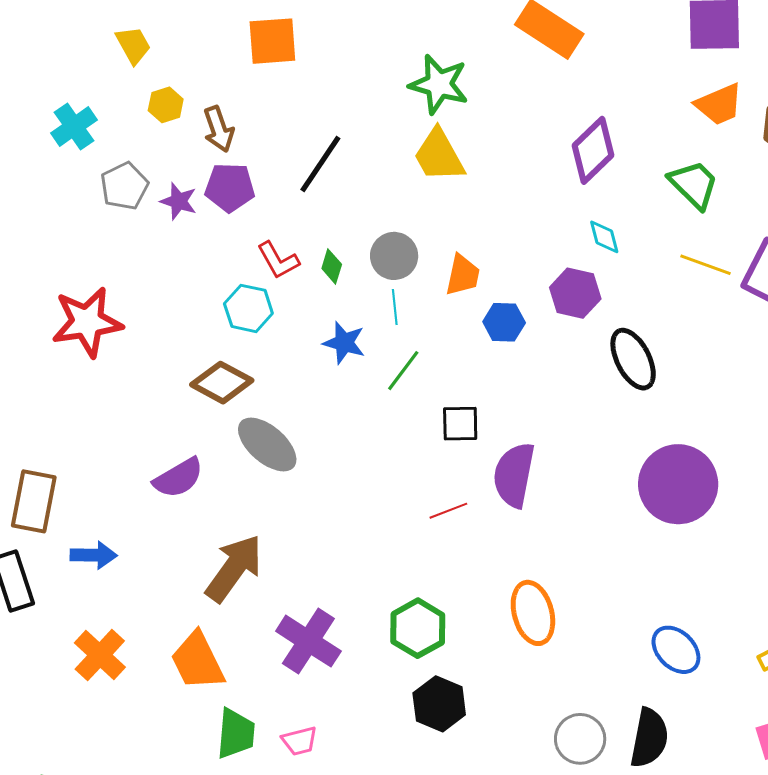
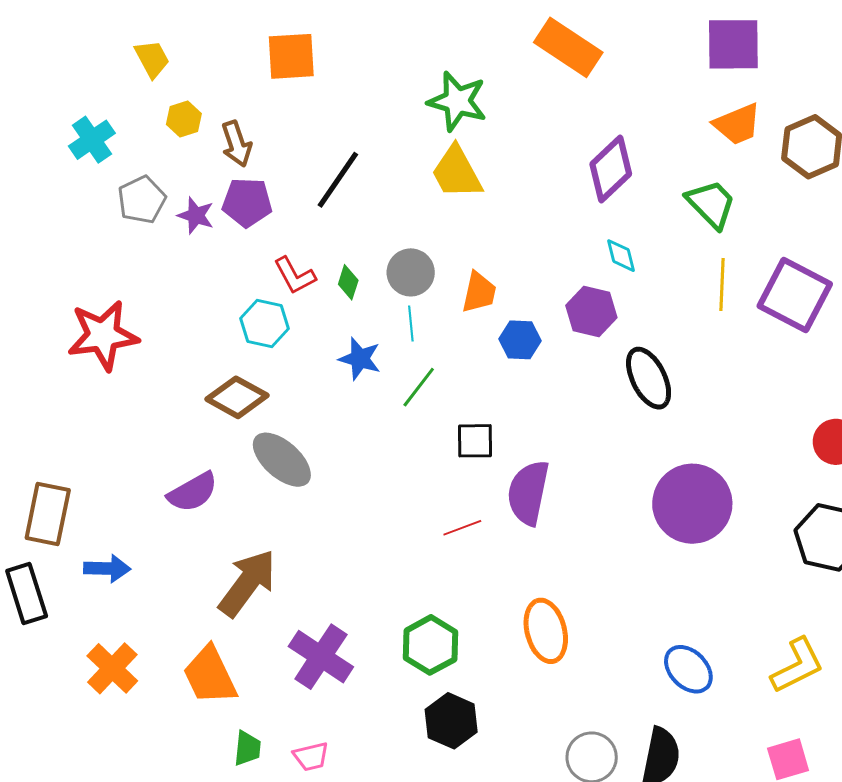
yellow line: (705, 265) -> (722, 284), turned 72
green trapezoid: (236, 733) -> (247, 748), size x0.7

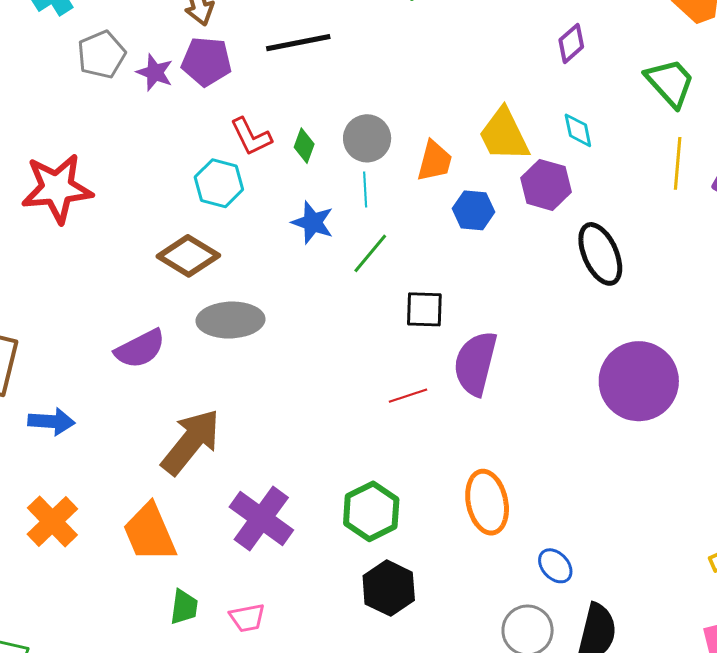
purple diamond: (611, 169) -> (571, 43), size x0.6
yellow trapezoid: (457, 172) -> (504, 135), moved
black line: (338, 180) -> (298, 43), turned 42
gray ellipse: (282, 460) -> (231, 320), turned -46
blue ellipse: (688, 669) -> (555, 566), moved, size x0.7

